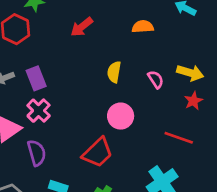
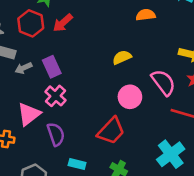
red arrow: (82, 27) -> (63, 23), moved
yellow semicircle: (114, 72) -> (122, 57), turned 60
pink semicircle: (156, 79) -> (163, 82), moved, size x1.6

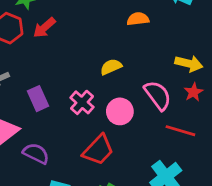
purple rectangle: (52, 67) -> (38, 99), moved
pink cross: (56, 96) -> (82, 102), moved
purple semicircle: (56, 134) -> (36, 153), turned -45

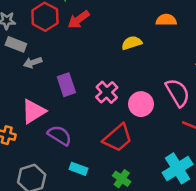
yellow semicircle: (111, 67) -> (132, 43), moved

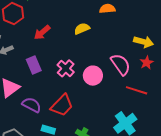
red arrow: (79, 20) -> (42, 32), moved
red trapezoid: (118, 138) -> (62, 105), moved

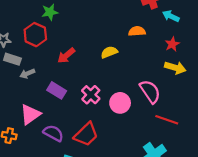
red star: (147, 63) -> (172, 44), moved
purple rectangle: (34, 65) -> (57, 90), turned -36

